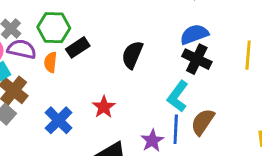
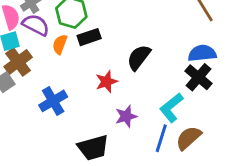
red star: (104, 107) -> (106, 82), moved
purple star: (152, 141) -> (126, 116), moved

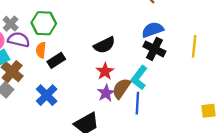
black rectangle: (89, 37) -> (56, 60), moved
black semicircle: (139, 57) -> (104, 45), turned -140
red star: (106, 82) -> (105, 71), moved
brown semicircle: (189, 138) -> (121, 88), moved

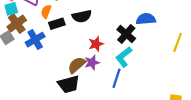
black semicircle: (104, 45) -> (82, 16), moved
black cross: (154, 49) -> (126, 34), moved
brown semicircle: (121, 88) -> (77, 65), moved
blue cross: (47, 95) -> (35, 40), moved

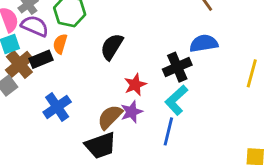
black semicircle: (82, 16) -> (112, 47), turned 138
black rectangle: (57, 24) -> (41, 59), moved
black cross: (126, 34) -> (177, 67), turned 30
blue cross: (35, 40) -> (57, 107), moved

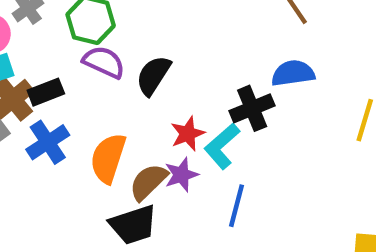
purple semicircle: (35, 26) -> (104, 62), moved
orange semicircle: (60, 44) -> (108, 158), moved, size x1.6
cyan L-shape: (176, 100) -> (222, 146), moved
blue cross: (57, 107) -> (48, 142), moved

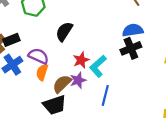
purple semicircle: (104, 62) -> (38, 56), moved
black cross: (252, 108) -> (131, 48), moved
orange semicircle: (108, 158) -> (42, 72), size x0.7

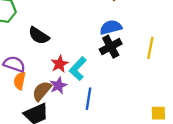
black semicircle: (64, 32) -> (39, 36), turned -84

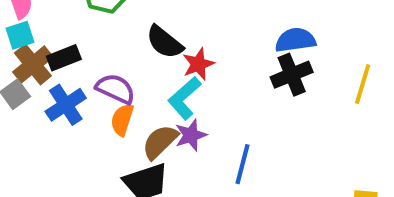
red star: (60, 64) -> (198, 64), moved
cyan L-shape: (78, 69) -> (184, 98), moved

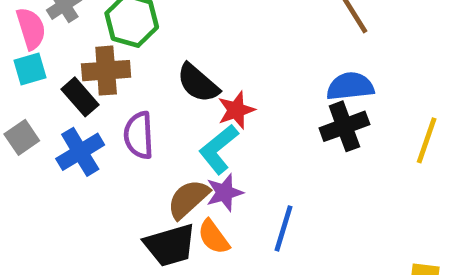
black rectangle: (64, 58) -> (80, 97), turned 68
brown cross: (33, 64) -> (106, 71), moved, turned 33
purple semicircle: (115, 89) -> (139, 135), turned -120
orange semicircle: (122, 120) -> (214, 237), moved, turned -56

